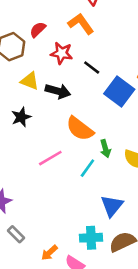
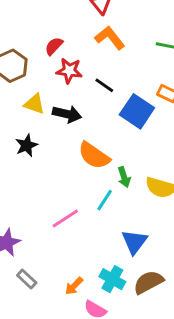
orange L-shape: (81, 24) -> (110, 38), moved
red semicircle: (38, 30) -> (54, 46), moved
pink line: (50, 158) -> (65, 218), moved
cyan cross: (91, 238) -> (112, 279), turned 35
orange arrow: (49, 253) -> (74, 286), moved

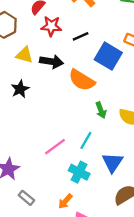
black line: (104, 85) -> (81, 36), turned -56
orange semicircle: (94, 156) -> (82, 80), moved
cyan line: (105, 200) -> (86, 140), moved
cyan cross: (112, 279) -> (79, 172), moved

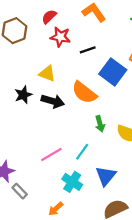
yellow triangle: (25, 55) -> (47, 74), moved
black arrow: (51, 62) -> (53, 101), moved
gray rectangle: (26, 198) -> (20, 191), moved

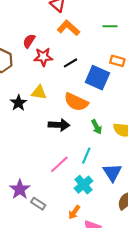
black star: (23, 95) -> (18, 103), moved
black arrow: (53, 101) -> (59, 125), moved
cyan cross: (72, 182) -> (84, 185), turned 30

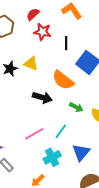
black line: (71, 63) -> (66, 43), turned -72
green arrow: (97, 127) -> (76, 107), turned -48

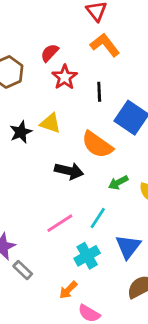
red star: (42, 32) -> (65, 77), turned 30
green arrow: (76, 107) -> (118, 183), turned 128

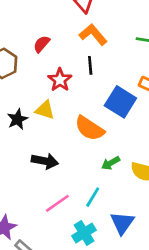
red star: (65, 77) -> (60, 80), moved
black line: (99, 92) -> (90, 65), moved
black arrow: (69, 171) -> (45, 161), moved

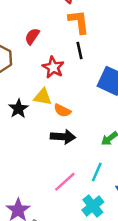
orange L-shape: (93, 35) -> (79, 22), turned 40
orange semicircle: (90, 128) -> (62, 111), moved, size x0.6
black arrow: (45, 161) -> (63, 137), moved

